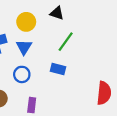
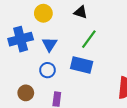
yellow circle: (26, 22) -> (43, 13), moved
blue rectangle: (58, 69) -> (82, 65), size x1.5

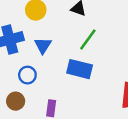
blue circle: (47, 70) -> (27, 75), moved

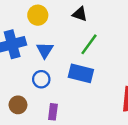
blue circle: (27, 75) -> (41, 79), moved

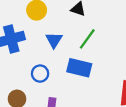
blue triangle: (45, 50) -> (54, 40), moved

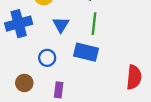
green line: (87, 39) -> (94, 24), turned -30

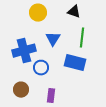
blue cross: (19, 24) -> (24, 51), moved

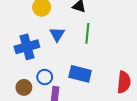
blue rectangle: (75, 63) -> (80, 74), moved
blue circle: (41, 68) -> (45, 77), moved

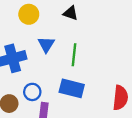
green line: (87, 33) -> (74, 55), moved

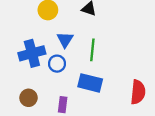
blue circle: (32, 92) -> (57, 64), moved

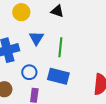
blue circle: (57, 64) -> (29, 72), moved

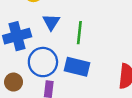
blue circle: (29, 72) -> (43, 62), size x1.6

